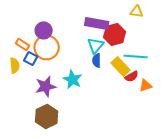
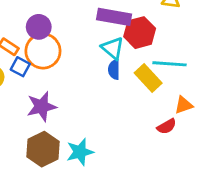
cyan triangle: (96, 45) -> (113, 48), turned -30
red semicircle: (132, 76) -> (167, 126), moved
cyan star: (73, 79) -> (80, 152), moved, turned 30

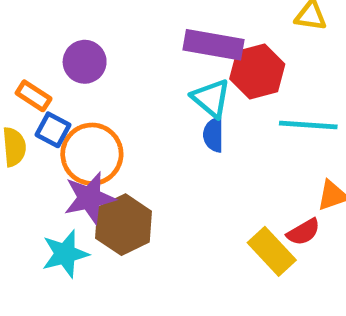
orange circle: (43, 51) -> (92, 154), moved
yellow rectangle: (148, 78) -> (272, 251), moved
brown hexagon: (43, 149) -> (124, 225), moved
cyan star: (80, 152) -> (65, 254), moved

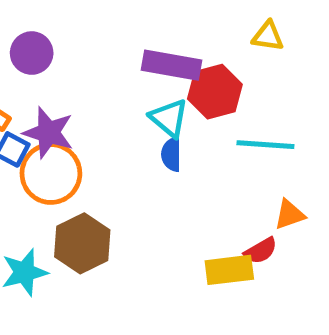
purple circle: (85, 62) -> (32, 53), moved
purple star: (89, 198) -> (49, 133), moved, turned 30
yellow rectangle: (272, 251) -> (229, 270), turned -54

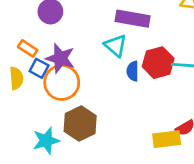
red hexagon: (215, 92) -> (158, 63), moved
cyan triangle: (169, 118) -> (116, 46), moved

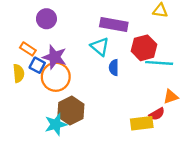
red hexagon: (158, 63) -> (144, 48), moved
cyan star: (46, 141) -> (56, 124), moved

